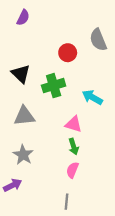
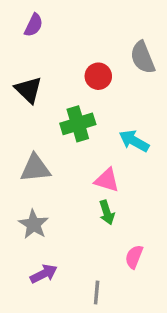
black triangle: (21, 74) -> (28, 90), moved
pink semicircle: (72, 170) -> (134, 257), moved
purple arrow: (13, 185) -> (44, 274), moved

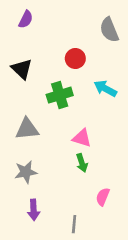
gray semicircle: (143, 57) -> (109, 30), moved
cyan arrow: (134, 141) -> (105, 89), moved
gray star: (34, 224) -> (26, 172), turned 30
purple arrow: (44, 274) -> (34, 210), turned 114

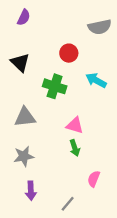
gray semicircle: (109, 30) -> (100, 27), turned -80
green cross: (60, 95) -> (55, 86), turned 35
gray line: (74, 224) -> (68, 204), turned 35

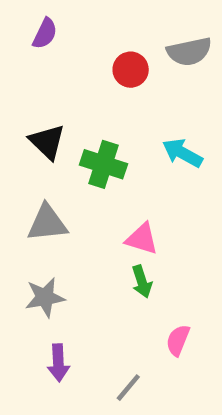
red circle: (69, 53) -> (131, 70), moved
black triangle: (20, 63) -> (47, 142), moved

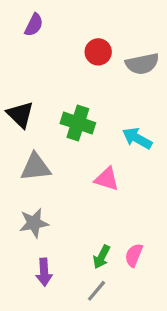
gray semicircle: (189, 52) -> (142, 64), moved
black triangle: (47, 142) -> (20, 115), moved
cyan arrow: (182, 153) -> (137, 138), moved
green arrow: (142, 282) -> (102, 257), moved, turned 45

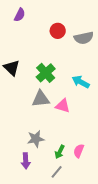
green cross: (78, 123) -> (46, 73), turned 30
gray triangle: (36, 167) -> (41, 99), moved
gray star: (34, 223) -> (36, 139), moved

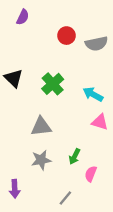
gray triangle: (41, 99) -> (41, 127), moved
pink triangle: (63, 106) -> (100, 122), moved
green arrow: (60, 152) -> (75, 157), moved
purple arrow: (26, 161) -> (15, 189), moved

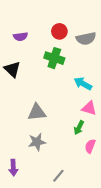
purple semicircle: (23, 17) -> (20, 37), moved, turned 56
green cross: (53, 84) -> (54, 58), moved, turned -30
green arrow: (75, 157) -> (79, 128), moved
pink semicircle: (91, 174) -> (90, 146), moved

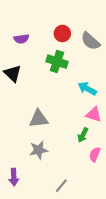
gray semicircle: (86, 39) -> (90, 41), turned 54

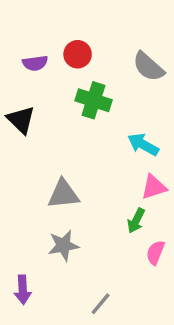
red circle: (62, 33) -> (78, 54), moved
pink triangle: (94, 114) -> (154, 187), turned -35

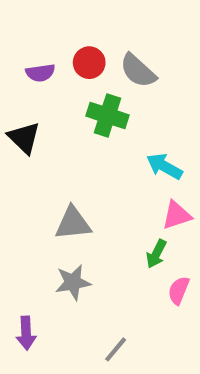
gray semicircle: (148, 67) -> (138, 71), moved

